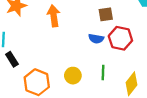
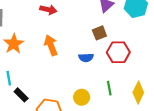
blue semicircle: (96, 39) -> (86, 58), moved

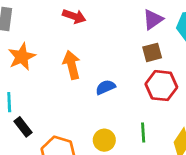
brown square: (99, 33) -> (152, 52), moved
blue semicircle: (86, 58) -> (105, 87), moved, turned 152

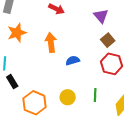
purple triangle: (153, 19) -> (101, 16), moved, turned -42
brown square: (152, 52) -> (108, 40), turned -32

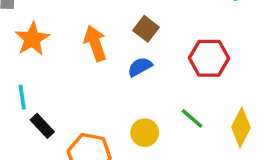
brown square: (108, 40) -> (146, 29), moved
green line: (95, 95) -> (192, 118), turned -40

